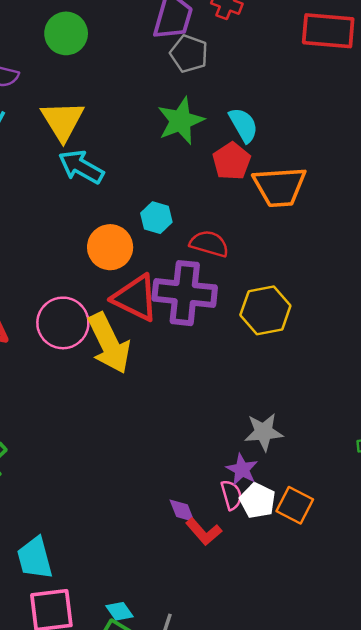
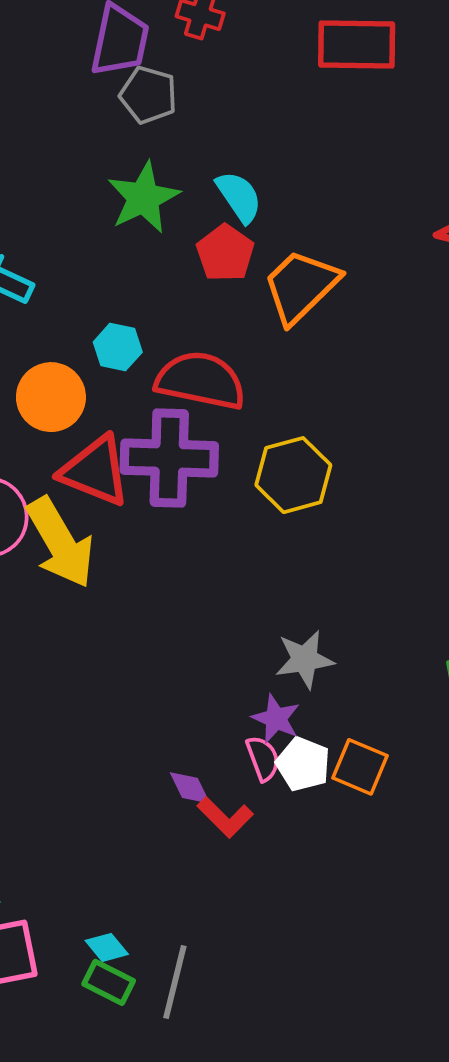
orange trapezoid: (280, 187) -> (301, 286), turned 144
red semicircle: (209, 244) -> (201, 381), size x1.5

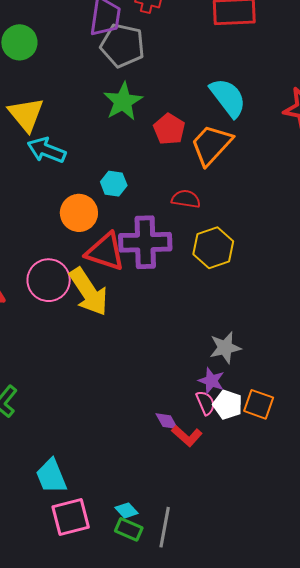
gray pentagon: (148, 95) -> (122, 46), size x1.4
cyan semicircle: (239, 197) -> (228, 98), moved, size x1.4
red semicircle: (201, 381) -> (186, 199), moved, size x0.6

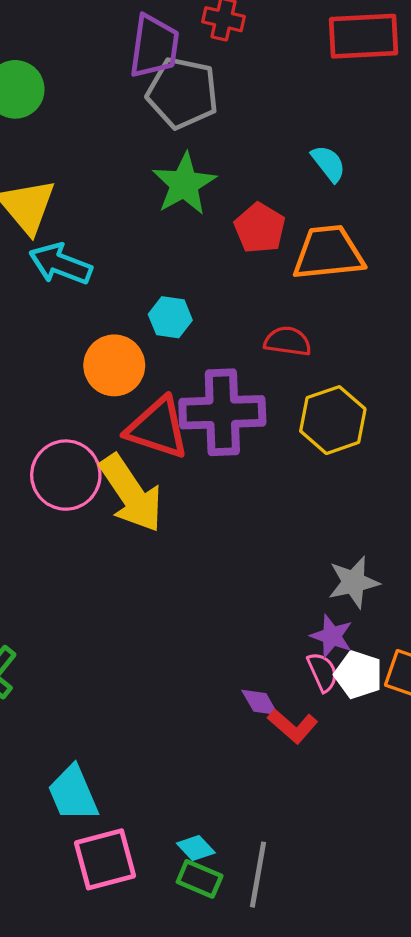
cyan semicircle: (228, 98) -> (328, 163), moved, size x0.6
orange trapezoid: (211, 145) -> (328, 253), turned 42

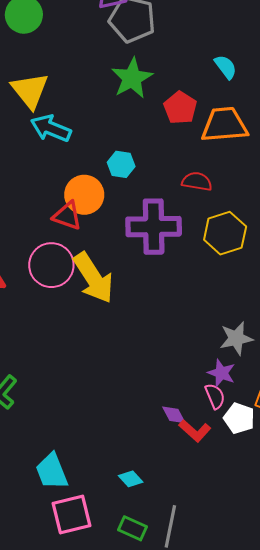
red triangle: (158, 428) -> (67, 216), moved, size x0.7
white pentagon: (358, 675) -> (239, 418), moved
cyan diamond: (196, 848) -> (131, 479), moved

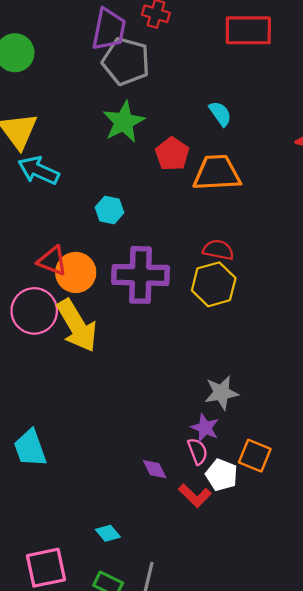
red semicircle: (197, 181) -> (218, 250), moved
orange circle: (84, 195) -> (76, 272), moved
red L-shape: (195, 431) -> (195, 496), moved
cyan trapezoid: (52, 471) -> (30, 448), moved

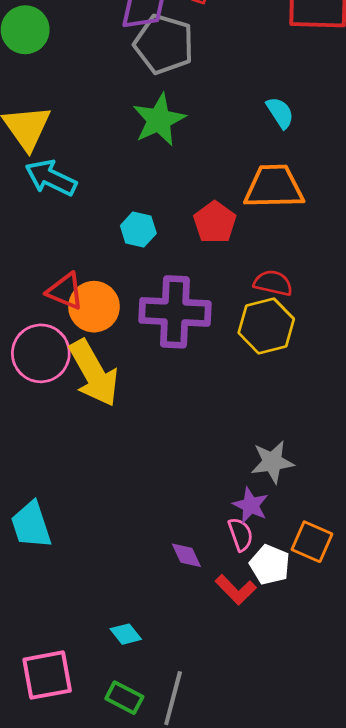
red pentagon: (172, 154) -> (215, 222), moved

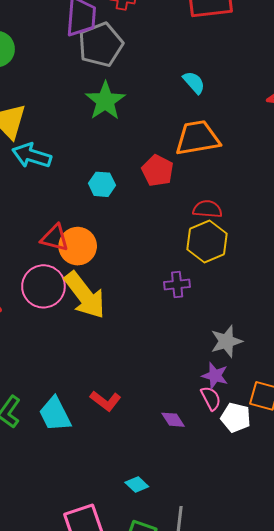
gray pentagon: (164, 44) -> (101, 45), turned -30
purple cross: (175, 312) -> (177, 285), moved, size x0.5
red L-shape: (236, 590) -> (106, 401), moved

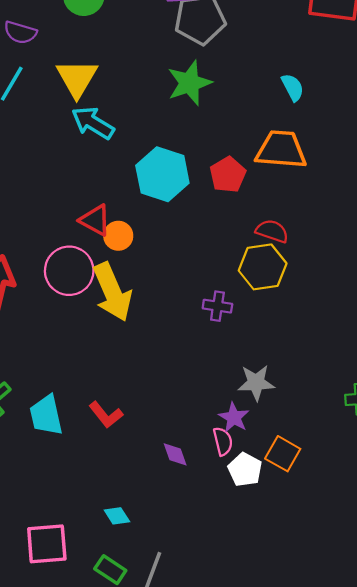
cyan hexagon: (102, 184) -> (162, 174), size x1.8
orange circle: (78, 246) -> (118, 236), size x0.7

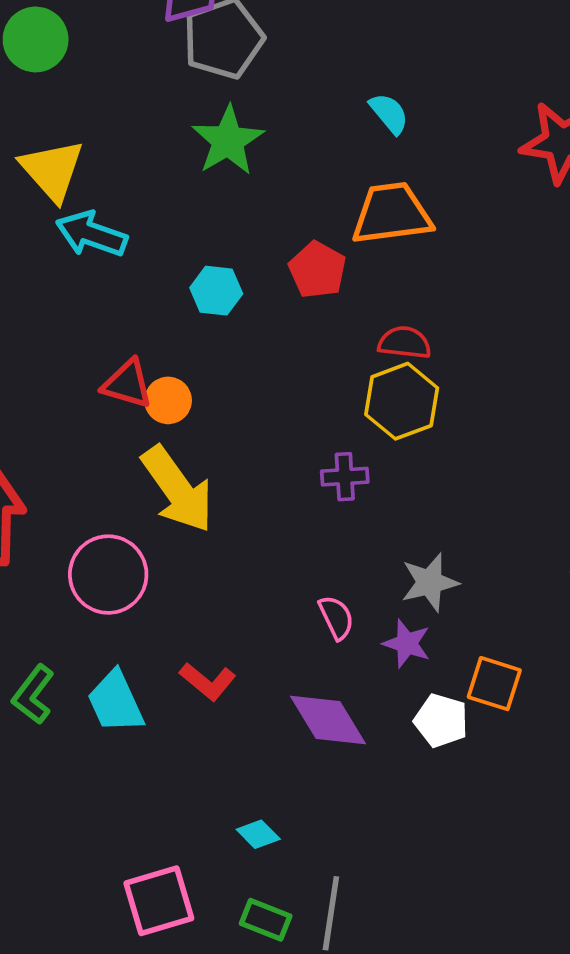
cyan hexagon: (162, 174) -> (216, 291), size x0.6
pink circle: (69, 271) -> (108, 575), moved
pink semicircle: (223, 441) -> (336, 617), moved
purple diamond: (175, 454) -> (328, 720), size x1.8

